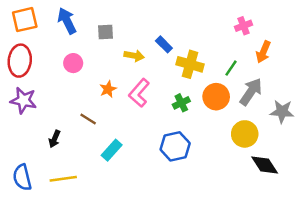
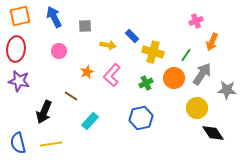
black arrow: (55, 139) -> (44, 112), size x1.6

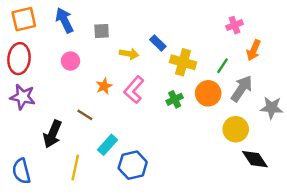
blue hexagon: (141, 118) -> (133, 165), moved
yellow line: (51, 144) -> (75, 168), moved, turned -70

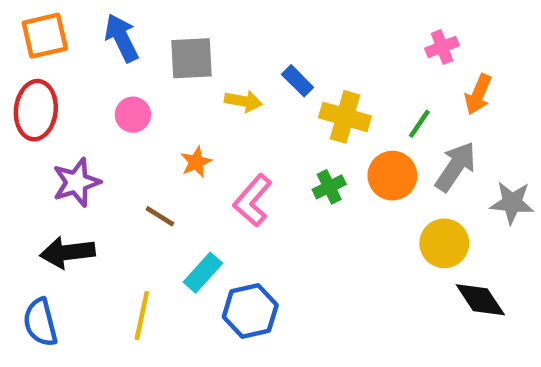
gray square: (102, 31) -> (192, 58), size x1.5
pink L-shape: (134, 90) -> (252, 200), moved
purple star: (23, 97) -> (76, 182), moved, turned -30
black arrow: (53, 134) -> (67, 252), moved, turned 60

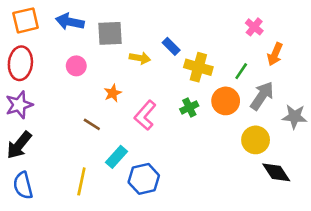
blue arrow: (122, 38) -> (70, 22), turned -52
pink cross: (442, 47) -> (254, 27), turned -30
purple star: (76, 182) -> (19, 105), moved
black arrow: (67, 252) -> (19, 145), moved, turned -44

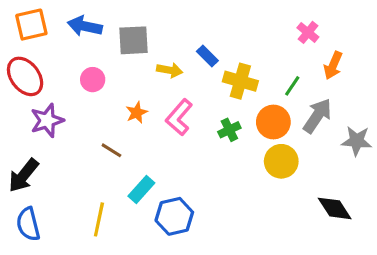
red ellipse: (20, 63) -> (25, 76), turned -44
purple star: (19, 105) -> (47, 120), moved
pink L-shape: (145, 115) -> (179, 117), moved
yellow circle: (256, 140) -> (281, 161), moved

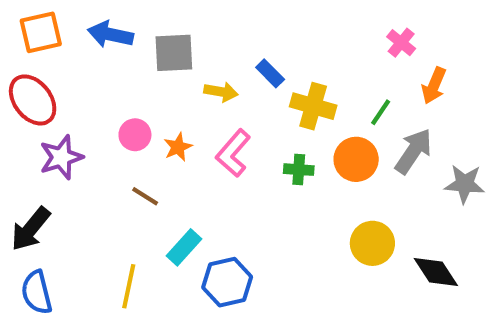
pink circle: (93, 80) -> (135, 135), moved
green cross: (229, 130) -> (299, 170), turned 30
yellow circle: (281, 161) -> (372, 243), moved

